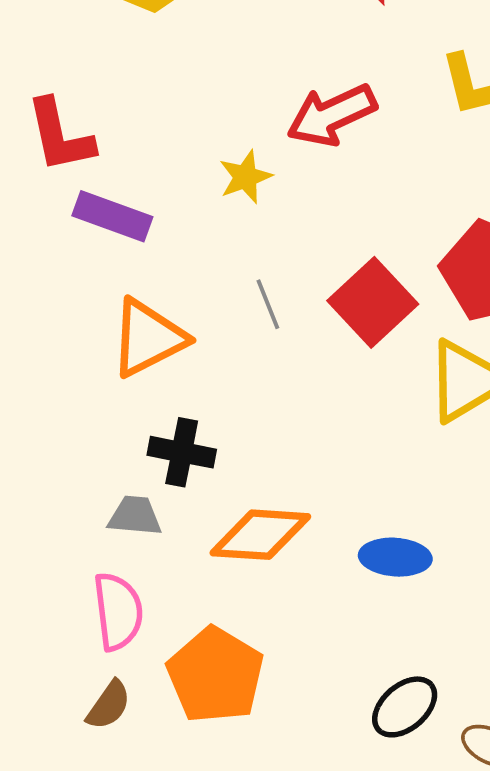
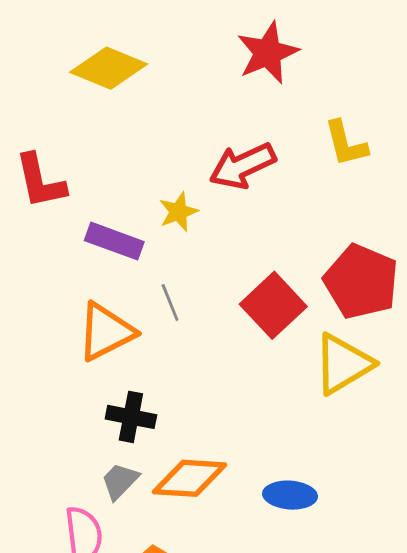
purple rectangle: (112, 216) -> (114, 241), moved
gray line: (268, 304) -> (170, 303), moved
gray trapezoid: (135, 516) -> (120, 481), moved, turned -51

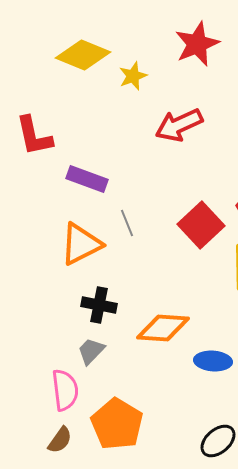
yellow star: (178, 212) -> (133, 76), moved
orange diamond: (190, 478) -> (163, 328), moved

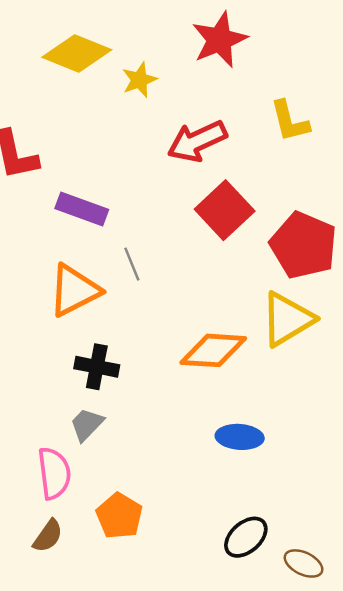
red square: (201, 225) -> (225, 210), moved
orange diamond: (163, 328) -> (213, 350), moved
orange pentagon: (117, 424) -> (119, 516), size x0.7

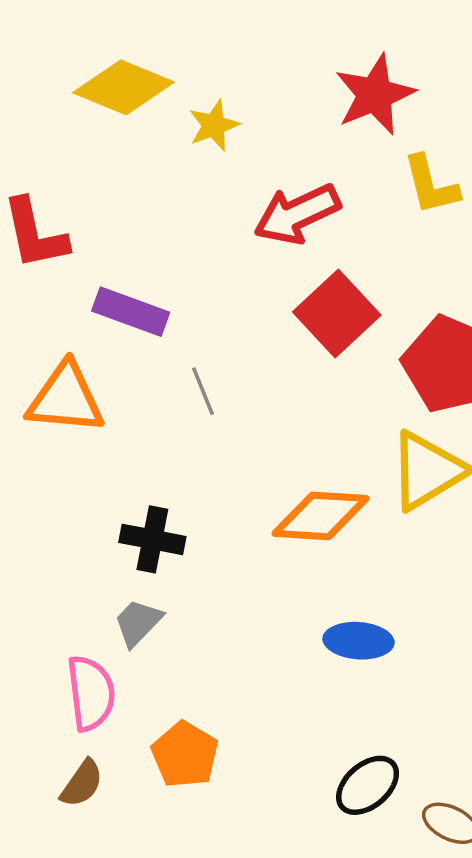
red star: (220, 40) -> (375, 95), moved
orange triangle: (74, 290) -> (66, 398), moved, turned 32

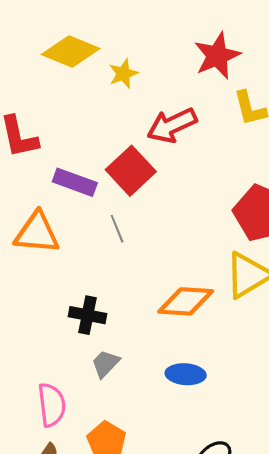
red square: (337, 313) -> (131, 171), moved
gray trapezoid: (138, 623) -> (105, 364), moved
blue ellipse: (358, 641) -> (186, 374), moved

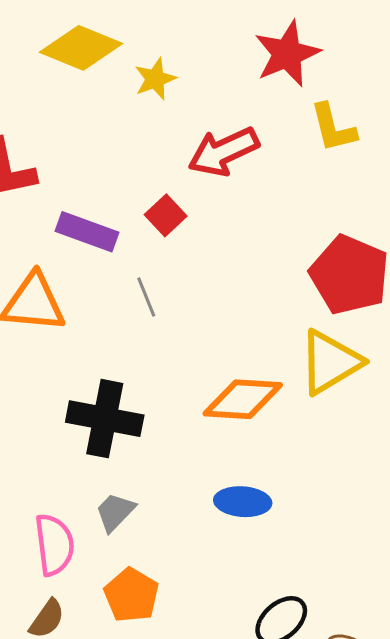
red square: (131, 171) -> (166, 215), size x0.6
black cross: (87, 315) -> (105, 419), size x1.4
gray trapezoid: (105, 364) -> (115, 512), moved

